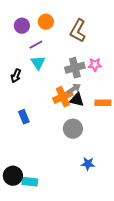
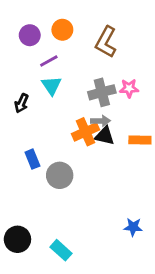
gray arrow: (74, 89) -> (100, 121), turned 32
gray circle: (73, 129) -> (60, 175), moved
blue star: (88, 164) -> (133, 227), moved
cyan rectangle: (30, 182) -> (61, 250), moved, turned 35

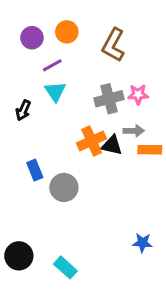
gray arrow: (100, 121) -> (134, 131), moved

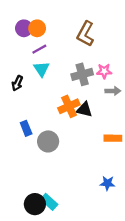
orange circle: (67, 32) -> (37, 28), moved
gray arrow: (134, 131) -> (113, 91), moved
orange rectangle: (150, 150) -> (113, 138), moved
black circle: (19, 256) -> (35, 204), moved

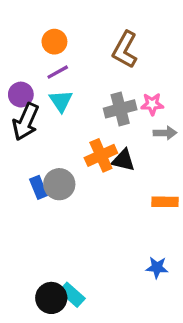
purple circle: (24, 28) -> (21, 95), moved
black arrow: (17, 83) -> (26, 122), size x1.6
gray circle: (48, 141) -> (59, 184), moved

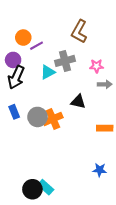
orange circle: (54, 42) -> (23, 38), moved
cyan triangle: (61, 101) -> (48, 72), moved, turned 35
gray cross: (120, 109) -> (65, 61), moved
orange cross: (101, 155) -> (53, 119), moved
blue rectangle: (38, 187) -> (14, 112), moved

